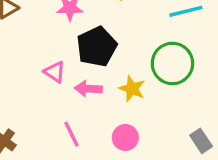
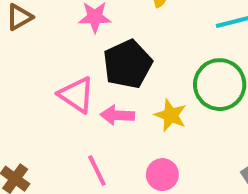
pink triangle: (55, 72) -> (76, 95), size x1.4

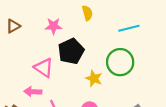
pink arrow: (117, 115) -> (33, 92), moved

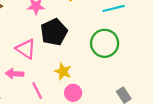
yellow star: (94, 78) -> (63, 71), moved

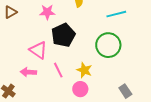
yellow star: (63, 71) -> (84, 70), moved
pink line: (37, 91) -> (58, 70), moved

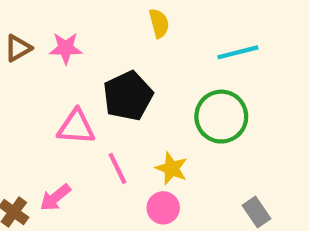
pink star: (47, 12) -> (66, 48), moved
pink triangle: (38, 50) -> (76, 127), turned -30
pink arrow: (28, 72) -> (55, 197), moved, turned -42

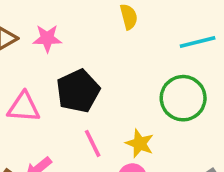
black pentagon: (128, 96) -> (78, 91), moved
pink triangle: (76, 127) -> (24, 107), moved

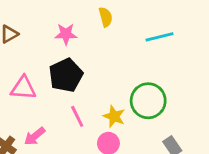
pink star: (47, 38) -> (66, 34), moved
green circle: (183, 98) -> (148, 101), moved

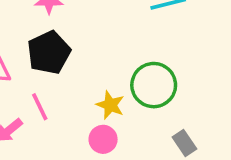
pink line: (77, 116) -> (40, 107), moved

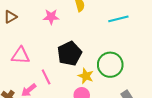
black pentagon: (49, 53) -> (69, 54), moved

